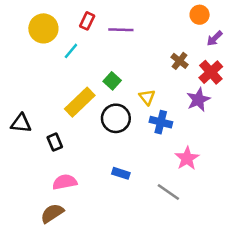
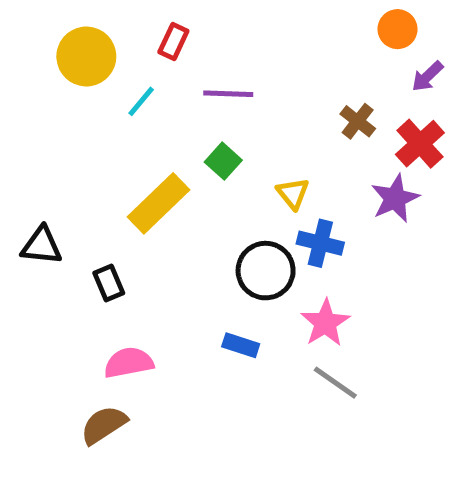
purple line: (121, 30) -> (228, 94), moved
black circle: (116, 118) -> (266, 271), moved
pink star: (187, 158) -> (325, 323), moved

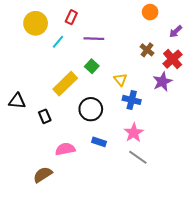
orange circle: (398, 29) -> (150, 12), moved
black circle: (266, 271) -> (91, 109), moved
pink semicircle: (129, 363) -> (65, 149), moved

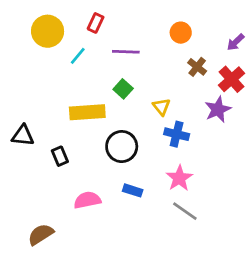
orange circle: (150, 12) -> (181, 33), moved
yellow rectangle: (65, 84) -> (87, 112), turned 40
brown semicircle: (43, 175) -> (41, 234), moved

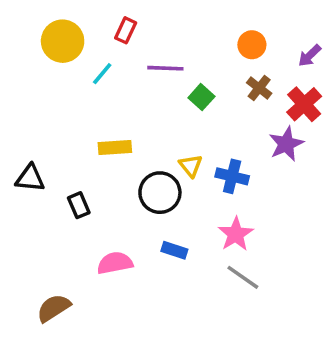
orange circle: (181, 33) -> (252, 45), moved
green square: (123, 89) -> (201, 97), moved
yellow triangle: (161, 107) -> (191, 166), moved
yellow rectangle: (87, 112) -> (115, 148), size x0.7

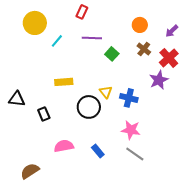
red rectangle: (126, 30) -> (82, 12), moved
pink star: (236, 234) -> (131, 130), turned -30
blue rectangle: (174, 250) -> (98, 151), moved, turned 32

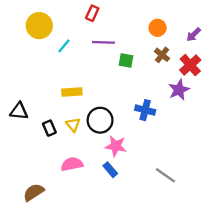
green square: (112, 54) -> (126, 60), turned -32
yellow triangle: (106, 92) -> (73, 125), moved
pink star: (131, 130) -> (116, 146), moved
gray line: (135, 154) -> (165, 175), moved

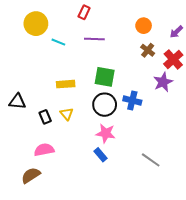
cyan line: (64, 46) -> (58, 42), turned 72
green square: (126, 60) -> (105, 77), moved, size x1.5
black circle: (100, 120) -> (105, 105), moved
pink semicircle: (72, 164) -> (44, 150), moved

